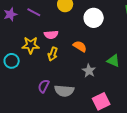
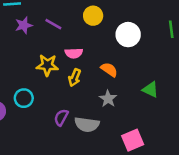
cyan circle: (12, 61) -> (24, 98), moved
gray star: (89, 71) -> (108, 99), moved

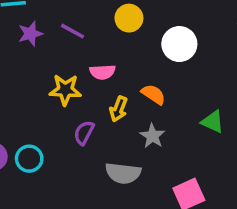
yellow arrow: (75, 78) -> (119, 109), moved
cyan circle: (24, 98) -> (29, 159), moved
purple semicircle: (61, 117) -> (84, 133), moved

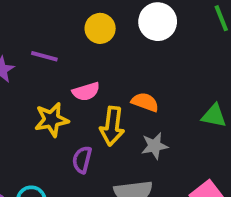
white circle: (179, 44) -> (158, 22), moved
yellow arrow: (119, 109) -> (112, 126), size x1.4
gray star: (152, 136) -> (155, 146), turned -30

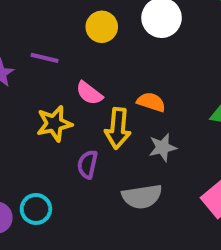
pink semicircle: (86, 92) -> (89, 93), turned 56

